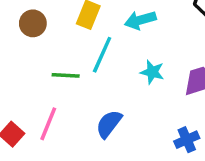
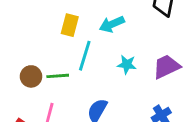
brown circle: (33, 23) -> (31, 76), moved

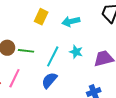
cyan line: (85, 56) -> (53, 56), moved

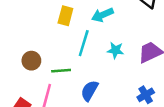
green line: (26, 51) -> (61, 71), moved
cyan line: (53, 56) -> (84, 43), moved

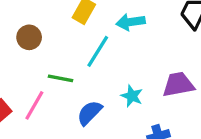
cyan star: (115, 50) -> (132, 96), moved
brown circle: (31, 61) -> (29, 37), moved

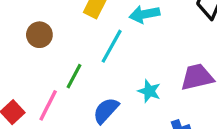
green line: (60, 78) -> (74, 76), turned -70

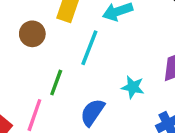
brown circle: (39, 35) -> (32, 34), moved

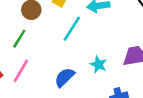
green line: (56, 83) -> (19, 39), moved

